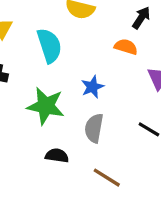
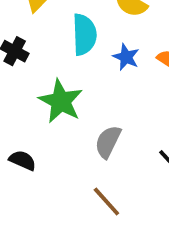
blue star: (92, 87) -> (126, 57), moved, turned 30
black semicircle: (57, 156) -> (23, 160), moved

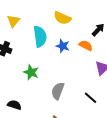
green star: (61, 101) -> (31, 72), size x0.7

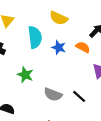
gray semicircle: (58, 91) -> (53, 95), turned -90
black line: (91, 98) -> (79, 96), moved

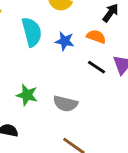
green star: (25, 75) -> (27, 95), moved
black line: (79, 96) -> (97, 67), moved

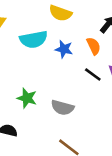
cyan semicircle: (32, 32) -> (34, 39), turned 92
orange semicircle: (96, 37) -> (94, 46), turned 42

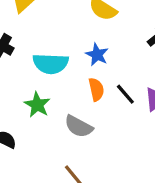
cyan semicircle: (34, 39) -> (51, 64), moved
orange semicircle: (94, 46) -> (96, 89), moved

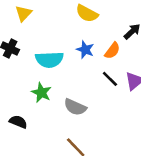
orange semicircle: (96, 89) -> (112, 51), moved, turned 54

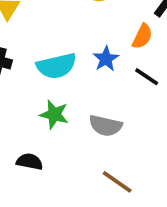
blue star: (85, 50) -> (106, 59), moved, turned 30

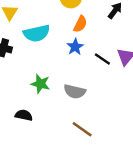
orange semicircle: (142, 36) -> (80, 24), moved
cyan semicircle: (56, 66) -> (37, 33), moved

